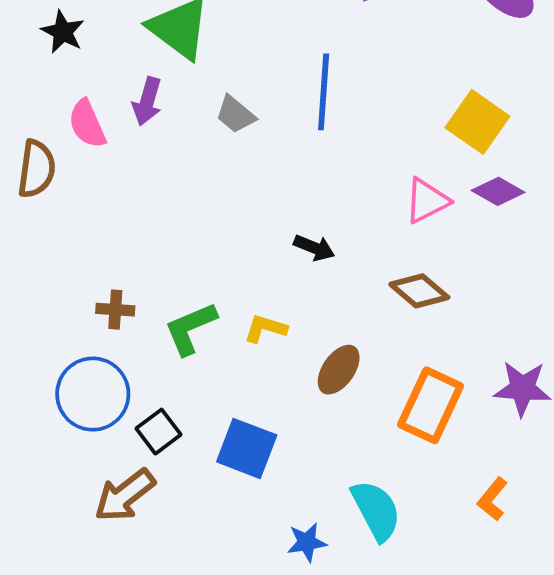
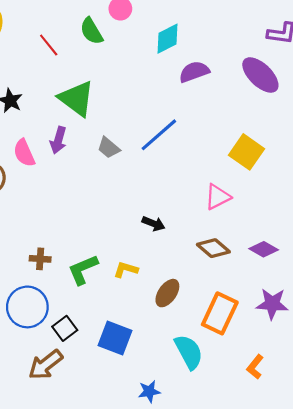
blue line: (324, 92) -> (159, 135), turned 45
purple diamond: (498, 191) -> (264, 249), moved
cyan semicircle: (376, 510) -> (189, 352), moved

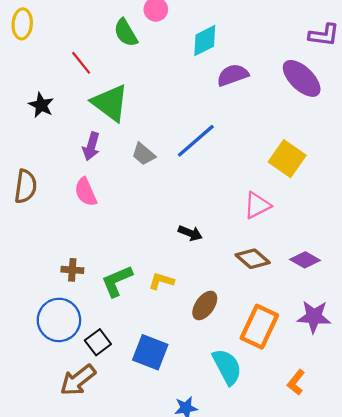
red line: (49, 45) -> (81, 63), moved
pink semicircle: (24, 153) -> (86, 192), moved

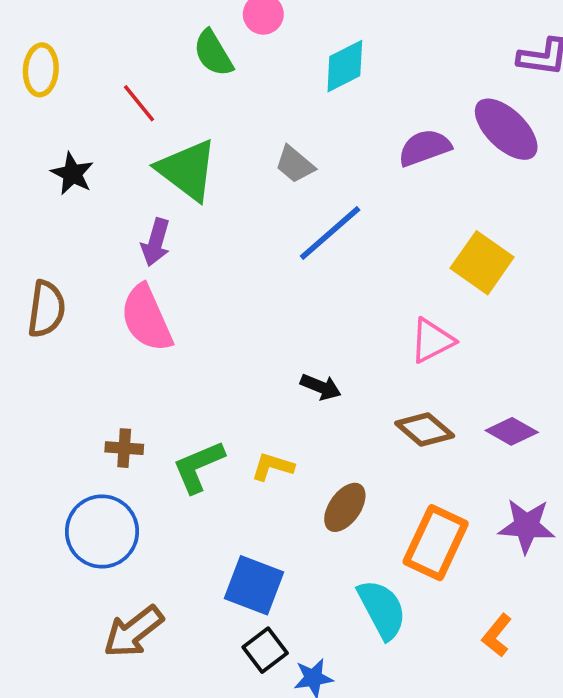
yellow ellipse: (22, 24) -> (41, 70), moved
purple semicircle: (233, 75) -> (425, 148), moved
gray trapezoid: (144, 154) -> (295, 164), moved
pink semicircle: (86, 192) -> (146, 318), size x1.4
black square: (98, 342) -> (265, 650), moved

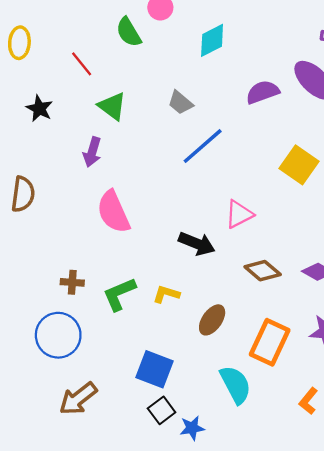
green triangle: (187, 170) -> (112, 106), size x0.7
pink semicircle: (146, 318) -> (113, 212), moved
pink triangle: (432, 341) -> (239, 214), moved
black arrow: (321, 387) -> (197, 244), size x1.4

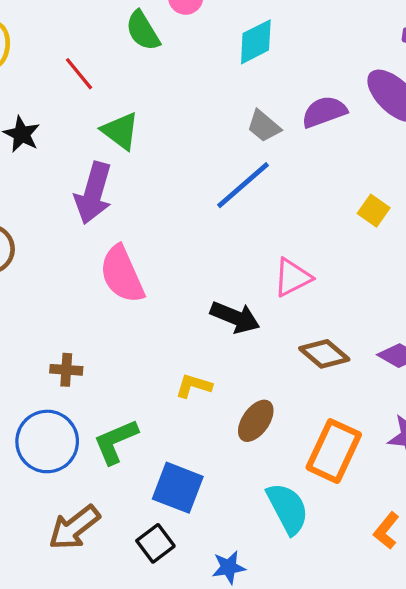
gray trapezoid: (180, 103) -> (264, 126), moved
purple arrow: (92, 152) -> (93, 193), size x1.5
yellow square: (299, 165) -> (374, 211), size x0.6
green L-shape: (119, 294) -> (116, 441), moved
black square: (162, 410) -> (155, 543), moved

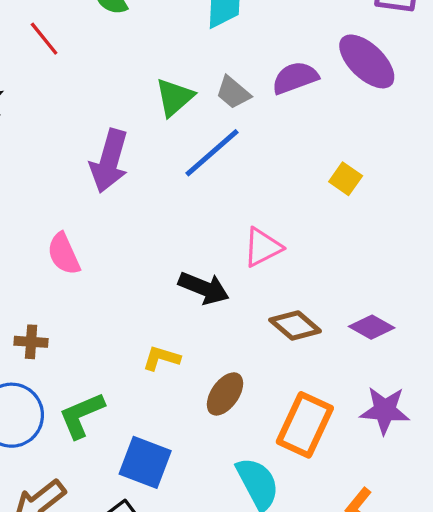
green triangle: (120, 131) -> (174, 97), moved, turned 42
purple arrow: (93, 193) -> (109, 161), moved
pink semicircle: (122, 274) -> (64, 254), moved, size x0.7

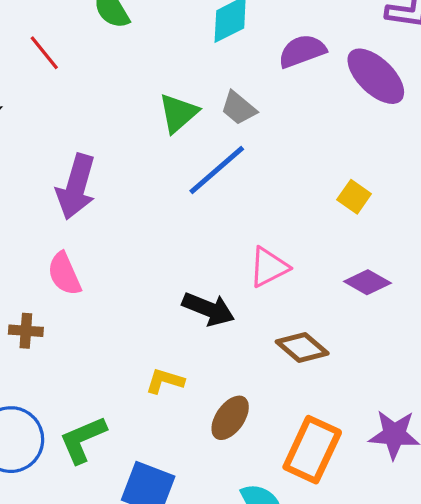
purple semicircle: (295, 78) -> (302, 51), moved
purple arrow: (109, 161) -> (76, 187), moved
purple diamond: (372, 327) -> (367, 282), moved
brown cross: (31, 342) -> (26, 331), moved

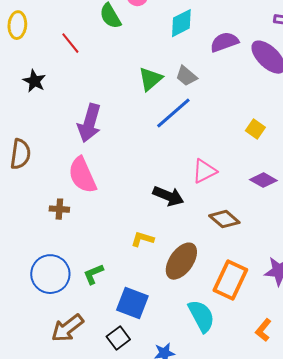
pink semicircle: (64, 274) -> (82, 175), size x1.4
brown ellipse: (230, 418) -> (181, 261), size x1.4
green L-shape: (83, 440) -> (93, 274), size x0.7

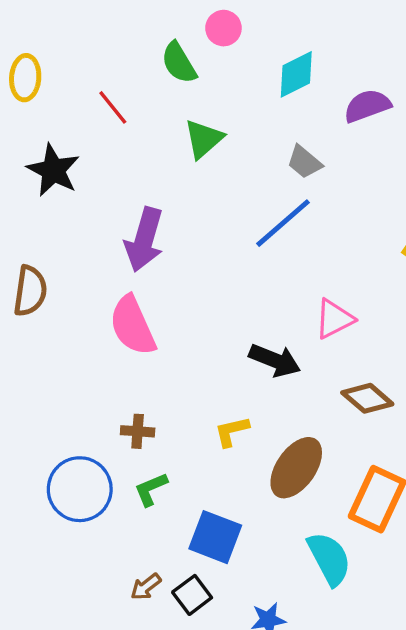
green triangle: (150, 79) -> (204, 139), moved
black star: (34, 81) -> (53, 170), size x1.4
brown cross: (59, 209) -> (138, 431), moved
yellow L-shape: (142, 239) -> (232, 431), turned -30
brown arrow: (67, 328) -> (146, 587), moved, size x0.6

